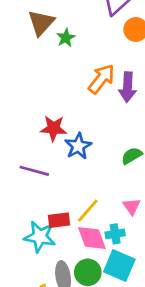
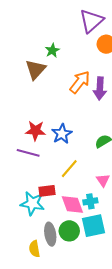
brown triangle: (41, 23) -> (35, 69), moved
red star: (53, 128) -> (35, 131), moved
yellow line: (88, 211) -> (69, 169), moved
cyan square: (119, 265) -> (94, 226), turned -35

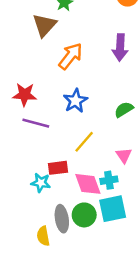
orange arrow: (80, 82) -> (70, 56), moved
red star: (35, 131) -> (25, 95), moved
cyan star: (32, 203) -> (41, 183), size x0.7

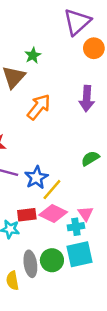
blue star: (75, 101) -> (36, 178), moved
pink triangle: (124, 155) -> (85, 214), moved
pink diamond: (88, 184) -> (53, 214), moved, turned -44

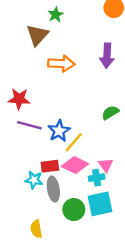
orange arrow: (39, 107) -> (61, 64), turned 55
gray ellipse: (30, 264) -> (53, 189), moved

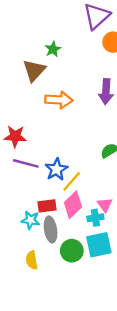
pink diamond: (75, 165) -> (73, 205), turned -70
yellow semicircle: (36, 229) -> (32, 260), moved

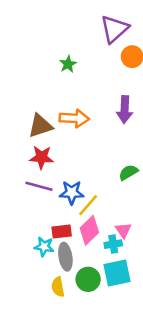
brown triangle: (34, 70) -> (40, 126), moved, turned 30
red star: (15, 136) -> (42, 157), moved
blue star: (56, 169) -> (72, 193), turned 30
yellow semicircle: (32, 260) -> (58, 287), moved

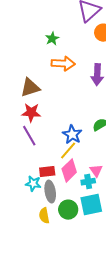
orange arrow: (74, 118) -> (63, 64), moved
purple line: (39, 186) -> (29, 136), turned 45
blue star: (72, 193) -> (72, 135), moved, turned 30

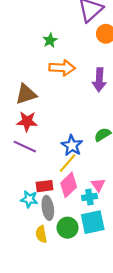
purple line: (29, 136) -> (25, 147), turned -35

